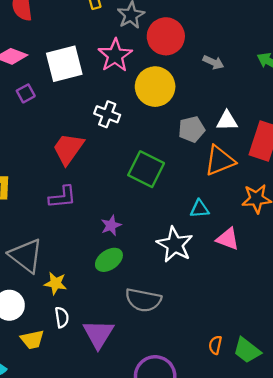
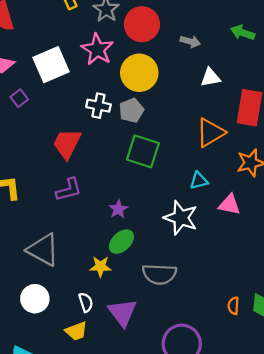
white triangle: (227, 121) -> (210, 77), moved
gray pentagon: (192, 129) -> (131, 110), moved
yellow star: (55, 283) -> (100, 267), moved
yellow trapezoid: (32, 340) -> (76, 331), moved

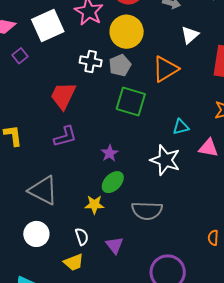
white triangle: (210, 77) -> (190, 35), turned -30
orange triangle: (210, 133) -> (165, 69), moved
purple triangle: (122, 312) -> (114, 245), size x0.7

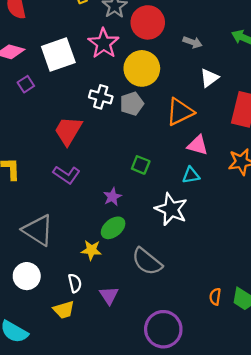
green square: (131, 102) -> (141, 165), moved, size x0.6
purple L-shape: (65, 137) -> (67, 175), turned 45
pink triangle: (208, 148) -> (198, 145), moved
gray semicircle: (147, 211) -> (147, 261), turned 32

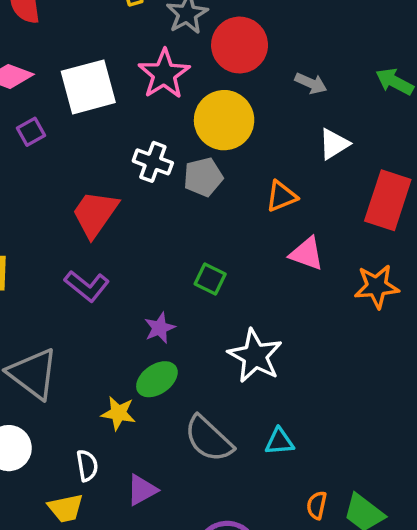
orange triangle: (180, 112) -> (281, 196), size x0.7
cyan triangle: (191, 175) -> (280, 442), moved
purple triangle: (109, 295) -> (142, 490), turned 30

